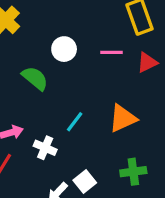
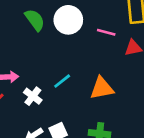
white circle: (64, 49) -> (68, 20), size x1.4
green semicircle: (35, 78) -> (35, 20), moved

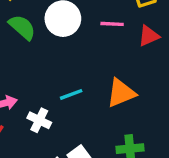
cyan line: (62, 81) -> (71, 94), turned 30

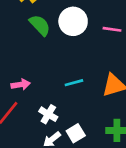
white cross: (39, 120) -> (48, 114), moved

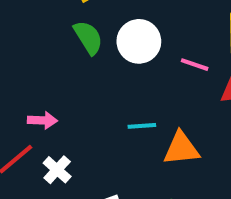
cyan line: (74, 83) -> (142, 126), moved
white cross: (48, 114) -> (57, 170), moved

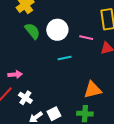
cyan line: (142, 126) -> (65, 58), moved
orange triangle: (181, 148) -> (93, 90), moved

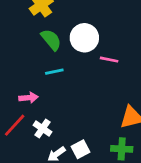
pink line: (86, 38) -> (109, 60), moved
cyan line: (65, 58) -> (54, 72), moved

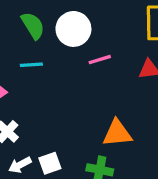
pink line: (109, 60) -> (100, 60), turned -36

